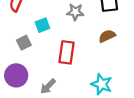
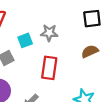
gray star: (75, 12) -> (49, 33), moved

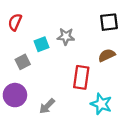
red rectangle: (49, 68) -> (81, 77), moved

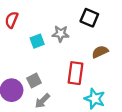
black square: (109, 22) -> (89, 18), moved, turned 30
gray square: (23, 62) -> (34, 81), moved

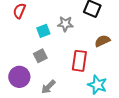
gray square: (34, 81) -> (40, 56), moved

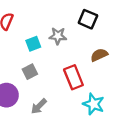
red rectangle: (79, 61) -> (73, 77), turned -30

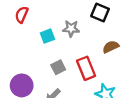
gray square: (30, 72) -> (58, 67), moved

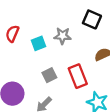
red semicircle: (22, 15) -> (12, 34), moved

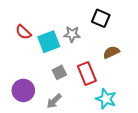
red semicircle: (12, 34) -> (23, 32), turned -70
cyan square: (39, 43) -> (49, 42), size x1.5

